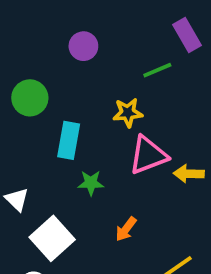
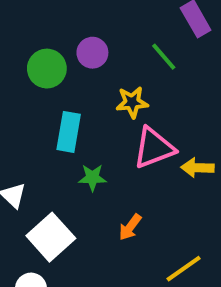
purple circle: (83, 46) -> (92, 53), moved
green line: (157, 70) -> (164, 57), turned 72
green circle: (30, 98) -> (47, 69), moved

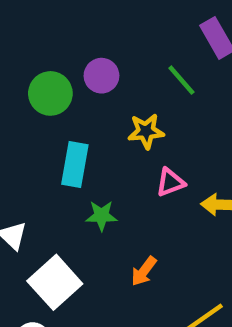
pink triangle: (154, 148) -> (170, 182), size x0.6

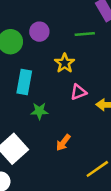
green line: (181, 80) -> (85, 34), turned -54
yellow star: (146, 131) -> (65, 63), turned -30

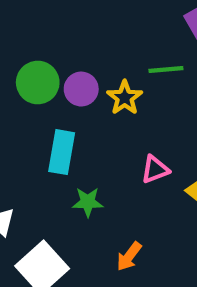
purple circle: (39, 32) -> (81, 89), moved
yellow star: (65, 63) -> (125, 98), moved

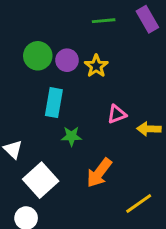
green line: (166, 69) -> (104, 21), moved
orange arrow: (129, 256) -> (99, 173), size x1.5

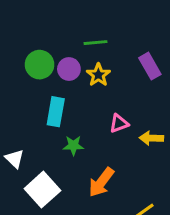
purple rectangle: (147, 19) -> (150, 66), moved
green line: (104, 21) -> (95, 43), moved

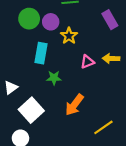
yellow star: (98, 75) -> (69, 36), moved
yellow arrow: (151, 138) -> (111, 58), moved
white triangle: (15, 159) -> (11, 88), turned 40

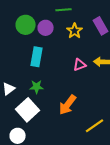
yellow star: (69, 36) -> (75, 31), moved
green star: (54, 78) -> (37, 87), moved

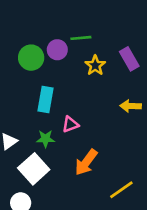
purple circle: (46, 28) -> (57, 50), moved
pink triangle: (80, 65) -> (70, 124), moved

